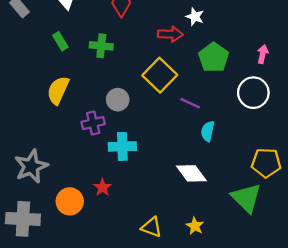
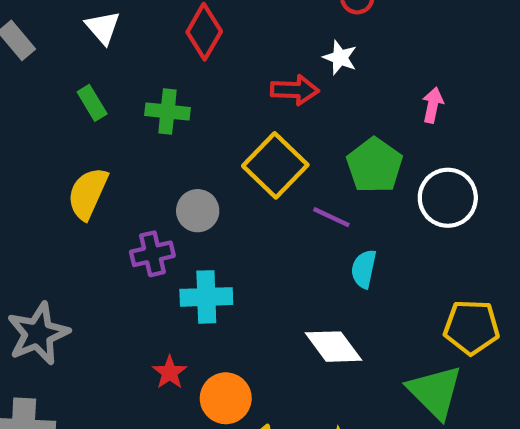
pink arrow: (263, 54) -> (433, 105), moved
green pentagon: (214, 58) -> (374, 165), moved
orange circle: (70, 201) -> (226, 398), moved

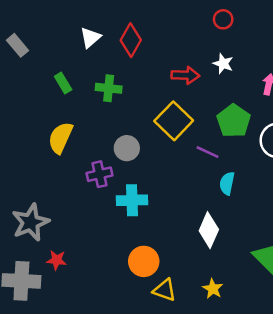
white triangle: (103, 27) -> (90, 38), moved, turned 30
white star: (340, 58) -> (223, 64), moved
white diamond: (334, 347) -> (209, 230), turned 60
red star: (170, 372) -> (57, 260), moved, turned -30

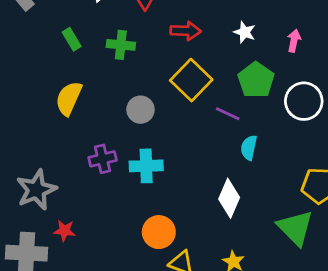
white star: (223, 64) -> (245, 32), moved
red arrow: (185, 75) -> (186, 31), moved
purple cross: (99, 174) -> (103, 159), moved

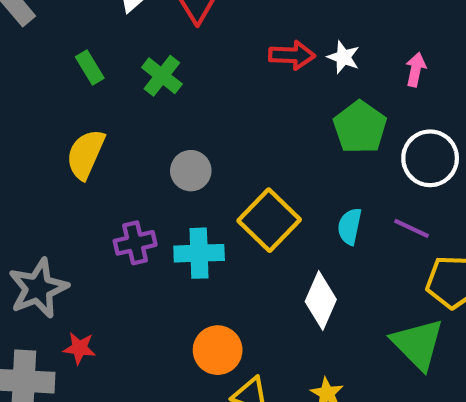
red arrow: (186, 31) -> (292, 55), moved
green cross: (121, 45) -> (162, 76), turned 32
yellow square: (191, 80) -> (269, 220), moved
purple line: (228, 114) -> (412, 228), moved

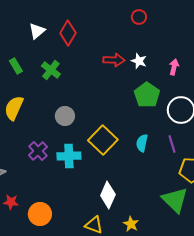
purple line: (412, 228) -> (172, 144), turned 48
purple cross: (135, 243) -> (38, 151), turned -30
white diamond: (321, 301) -> (108, 195), moved
orange circle: (218, 350) -> (40, 214), moved

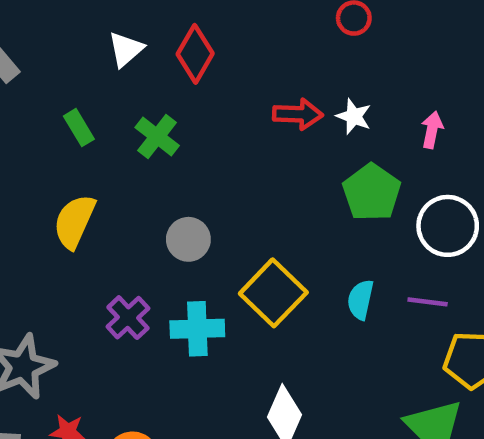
purple line: (172, 144) -> (428, 302), turned -66

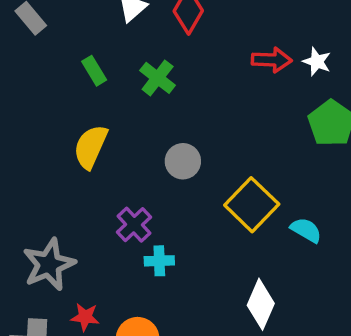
cyan semicircle: (360, 300) -> (306, 230), moved, turned 108
cyan cross: (197, 329) -> (159, 261), moved, size x0.7

